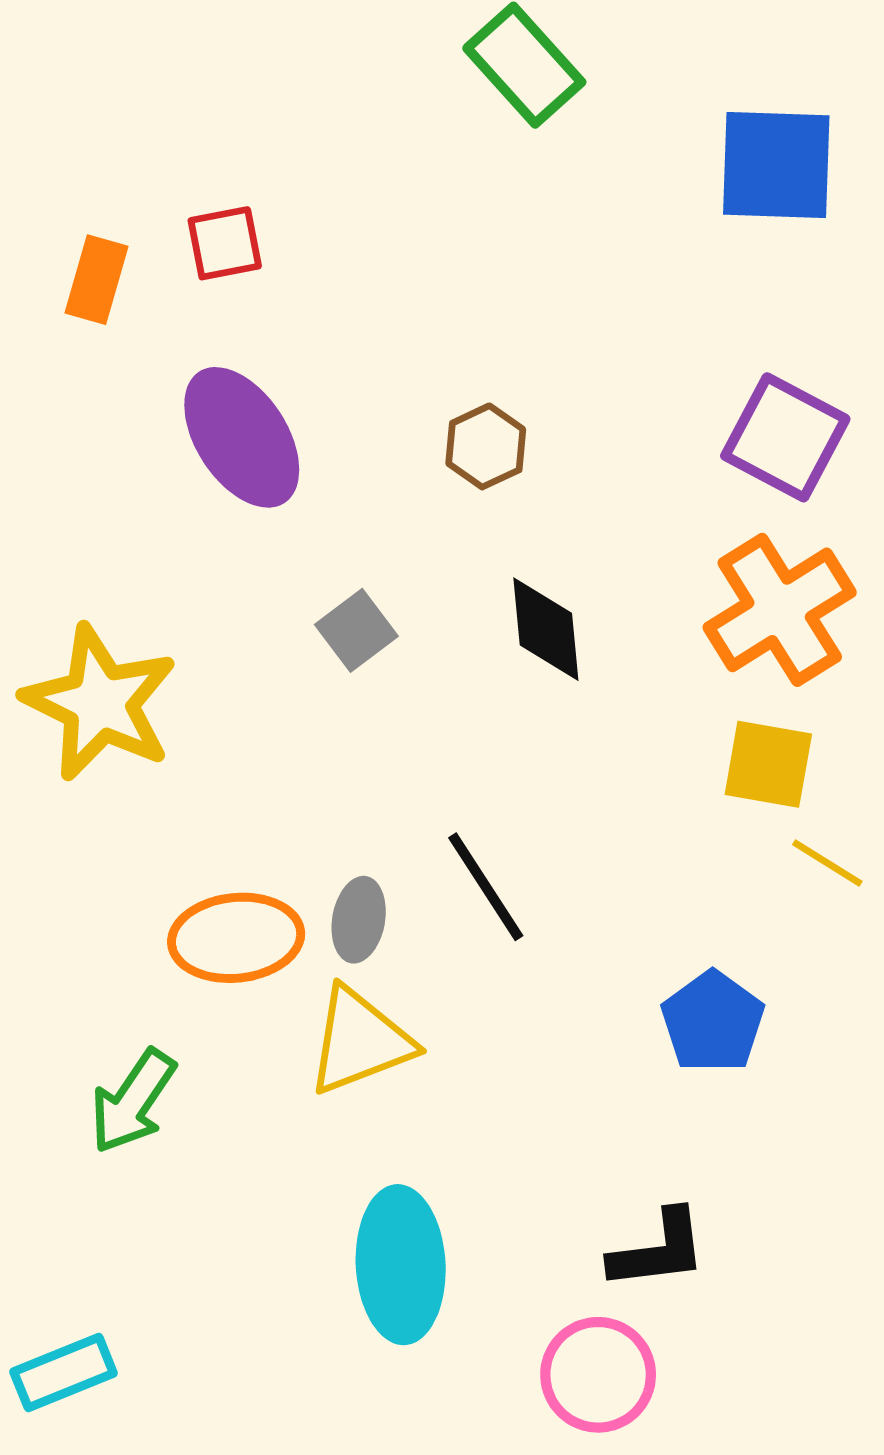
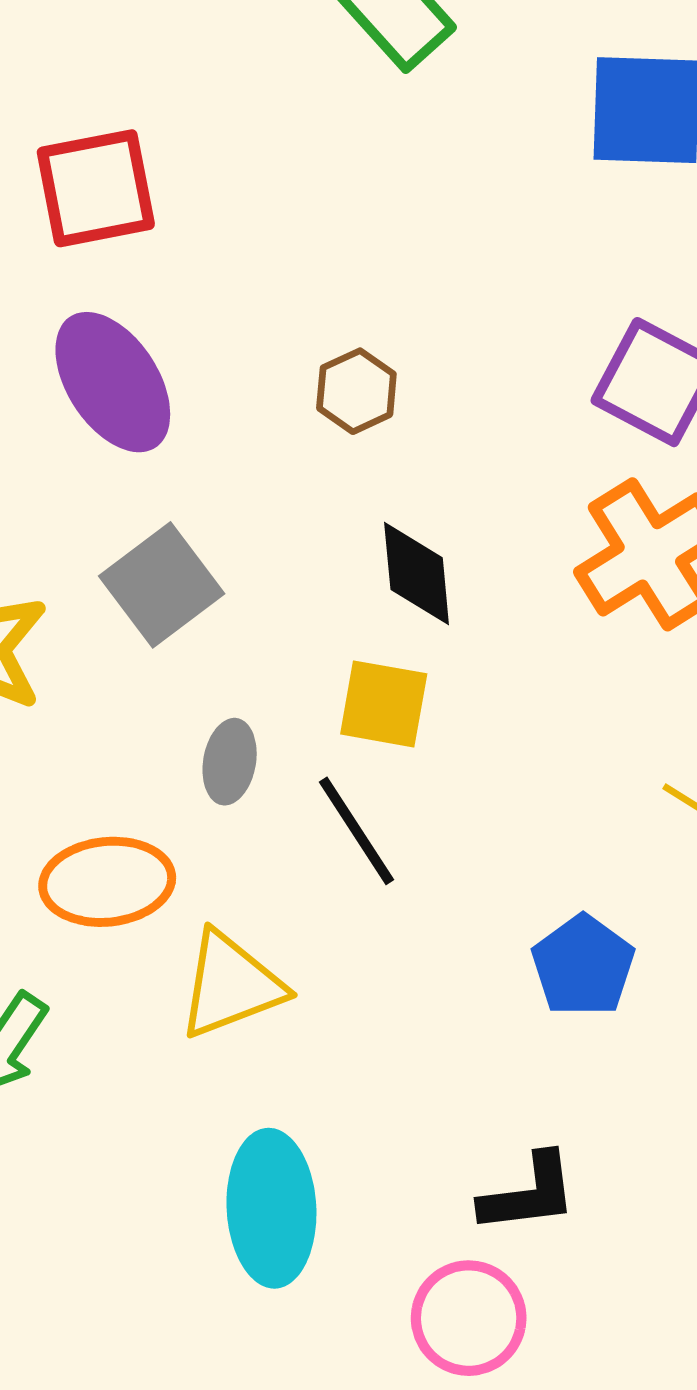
red square: (225, 243) -> (96, 188), size x1.6
gray square: (356, 630) -> (162, 585), moved, size x1.5
yellow square: (768, 764) -> (384, 704), moved
gray ellipse: (359, 920) -> (230, 762), moved

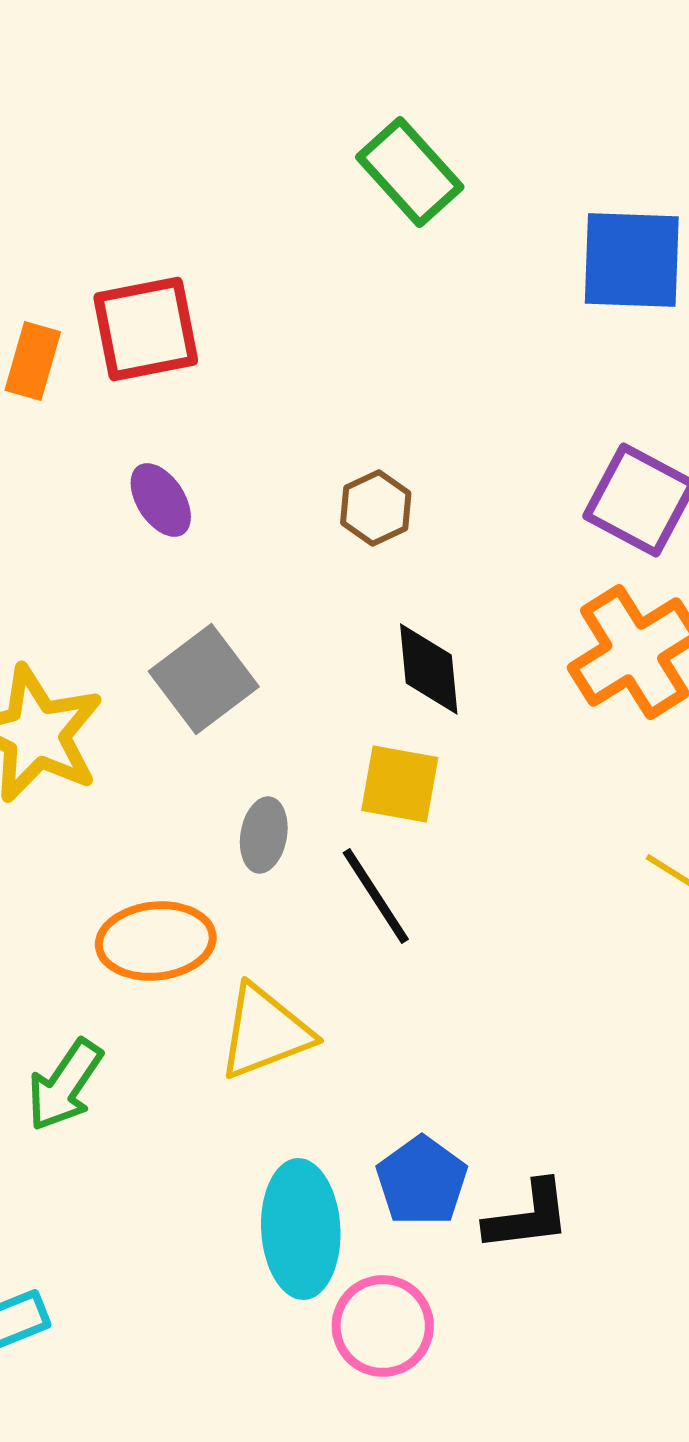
purple ellipse: (113, 382) -> (161, 500), size x0.6
blue pentagon: (583, 966) -> (422, 1181), moved
pink circle: (469, 1318) -> (383, 1326), moved

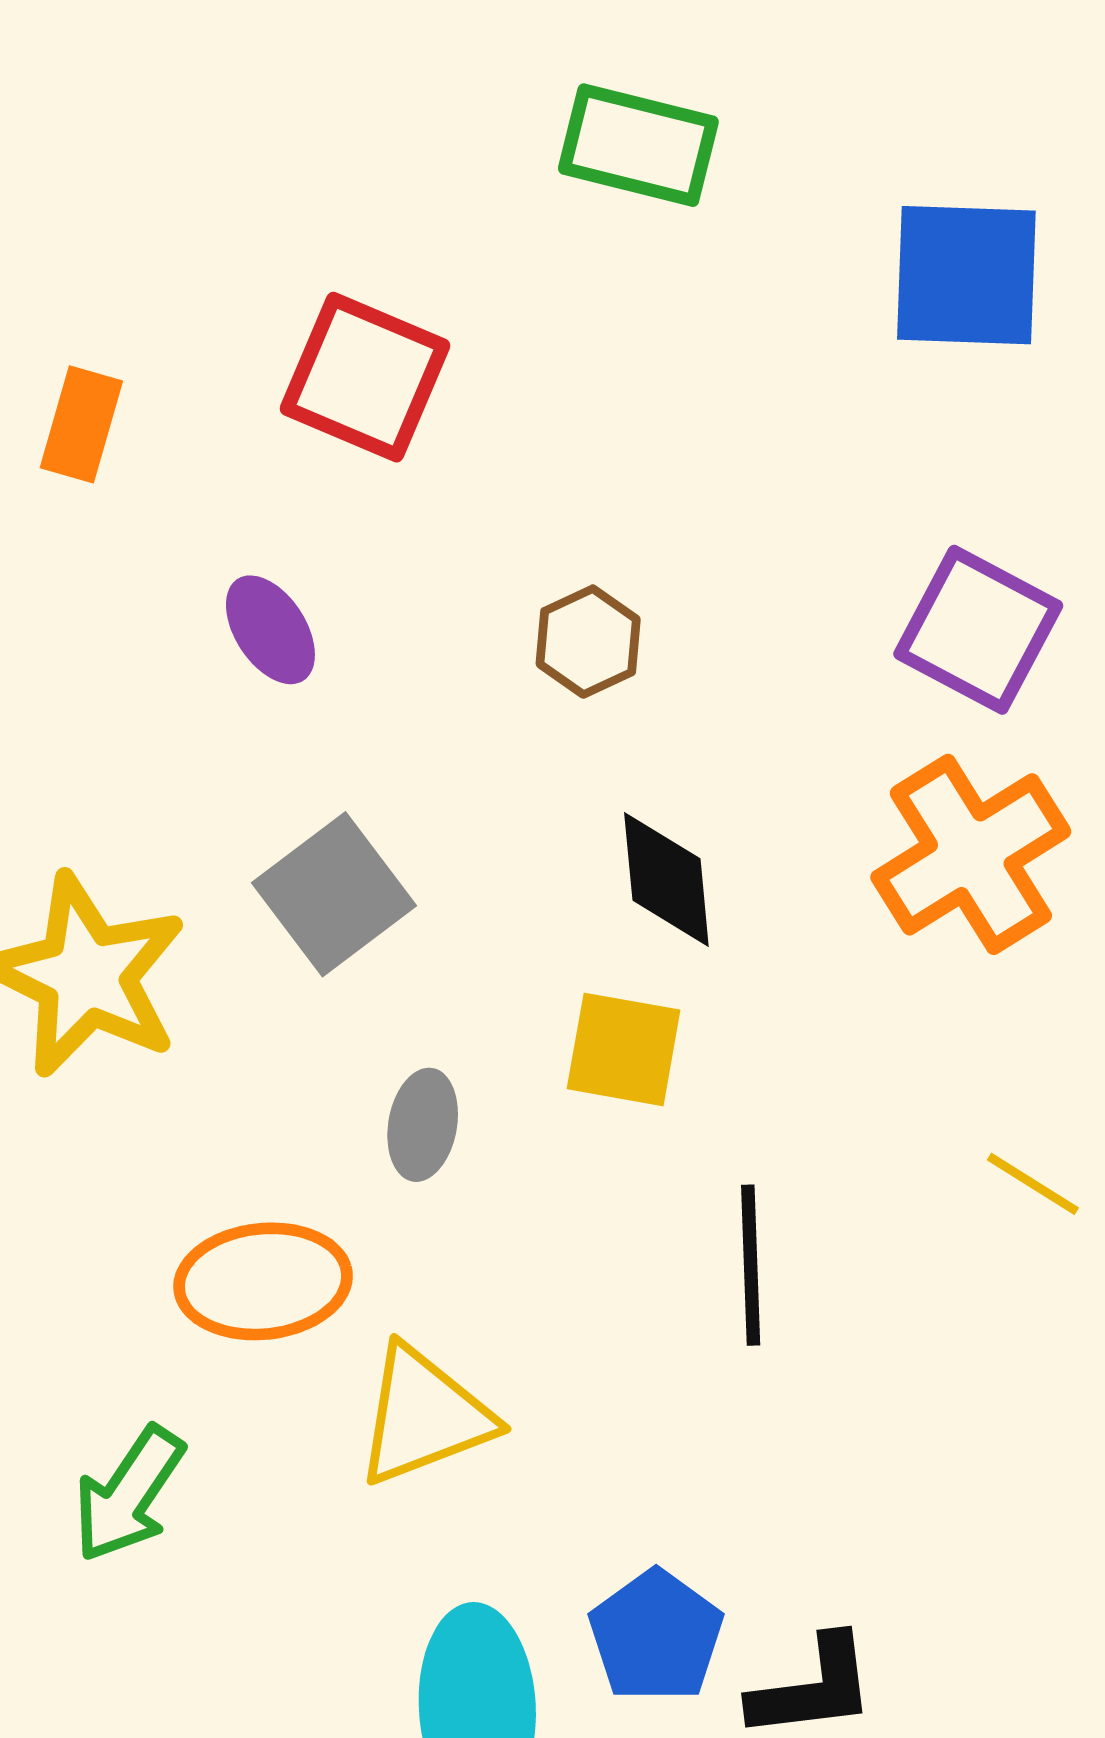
green rectangle: (410, 172) -> (638, 145), turned -34
red square: (146, 329) -> (365, 377), moved, turned 34
black line: (376, 896) -> (751, 1265), moved, turned 31

